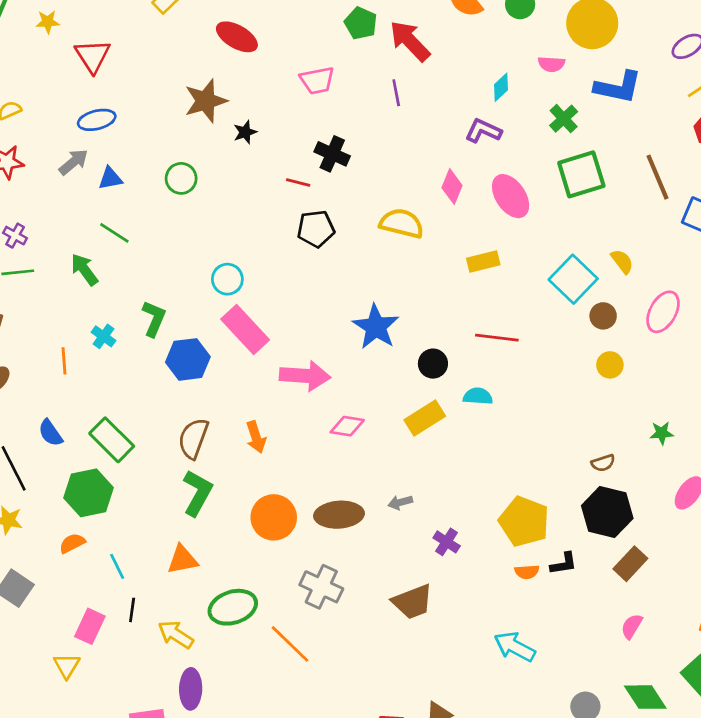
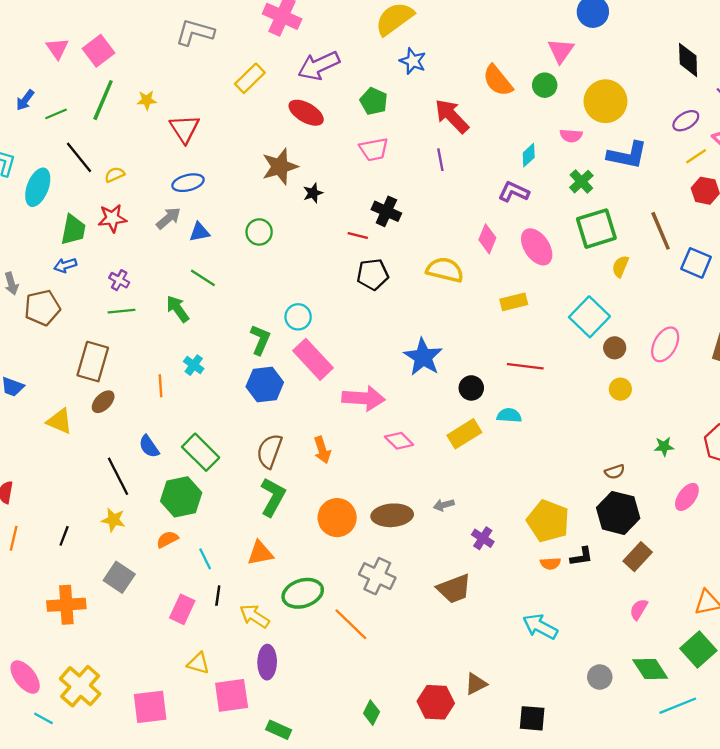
green pentagon: (361, 23) -> (374, 101), moved
yellow semicircle: (622, 261) -> (620, 266), moved, turned -120
green L-shape: (154, 319) -> (260, 340), moved
pink diamond: (347, 426) -> (399, 441), turned 36
yellow triangle: (67, 666) -> (198, 663), moved, turned -45

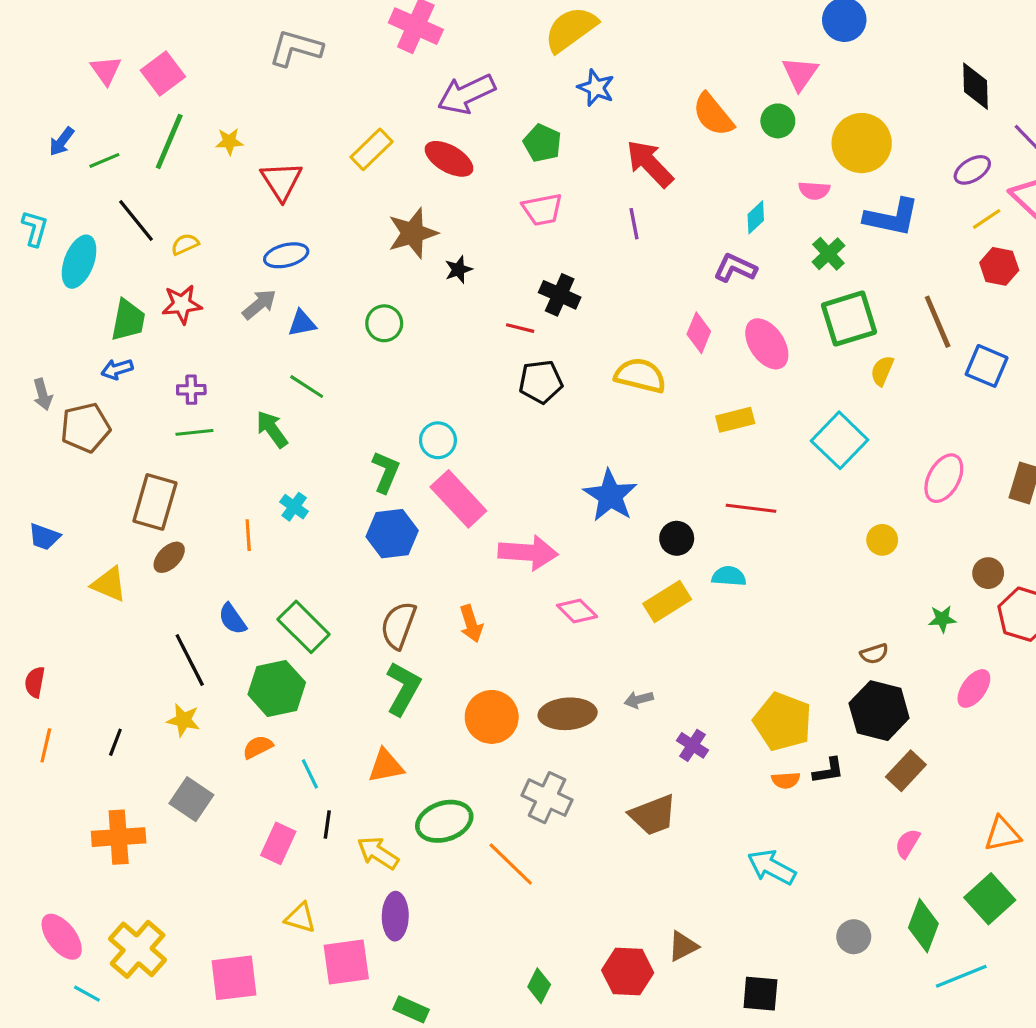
yellow rectangle: (250, 78) -> (372, 149), moved
purple cross: (119, 280) -> (191, 390), turned -30
brown circle: (615, 348) -> (988, 573), moved
green diamond: (650, 669) -> (923, 926), turned 54

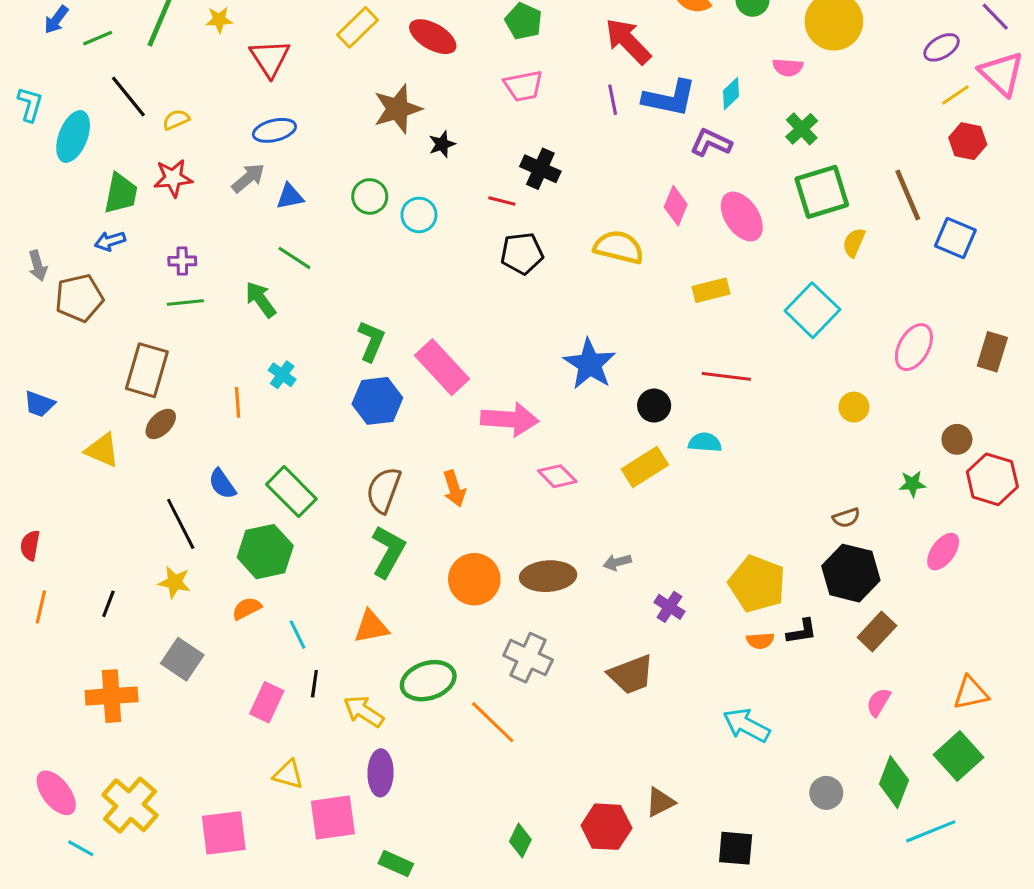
blue L-shape: (892, 217) -> (669, 98), moved
cyan circle: (438, 440) -> (419, 215), moved

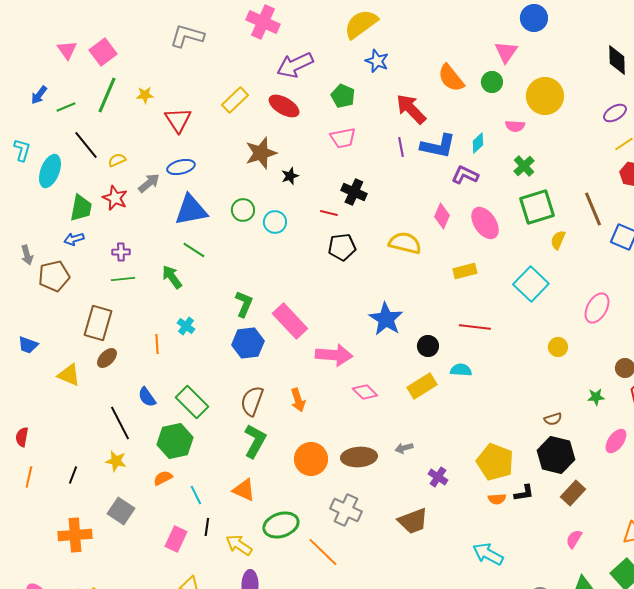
red star: (173, 178) -> (115, 198), turned 30
gray arrow: (248, 178) -> (149, 183), moved
blue triangle: (290, 196) -> (191, 210), size x1.8
orange triangle: (371, 627) -> (244, 490), turned 35

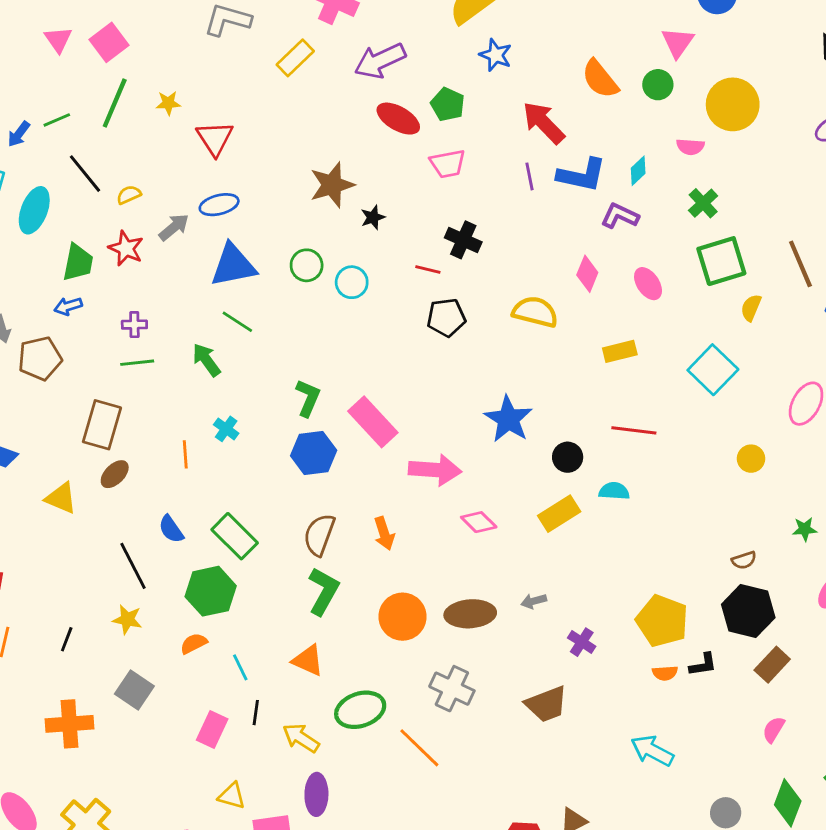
blue arrow: (39, 95) -> (19, 134), moved
yellow rectangle: (235, 100) -> (295, 58), moved
red ellipse: (284, 106) -> (398, 119), moved
pink ellipse: (485, 223) -> (648, 284), size x0.7

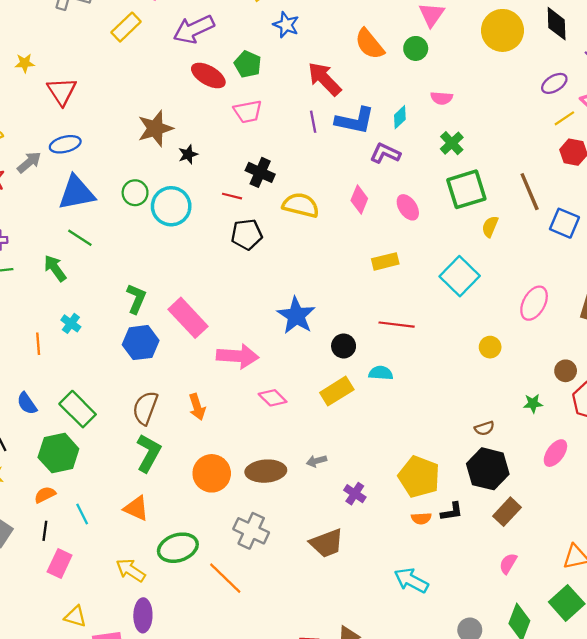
yellow circle: (733, 104) -> (502, 30), moved
cyan circle: (352, 282) -> (171, 206), size x1.5
yellow semicircle: (535, 312) -> (301, 205), moved
black line: (256, 713) -> (45, 531), moved

